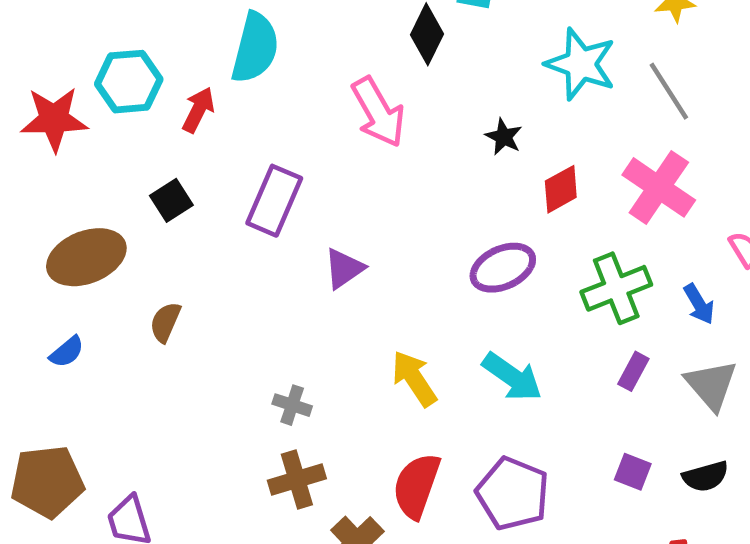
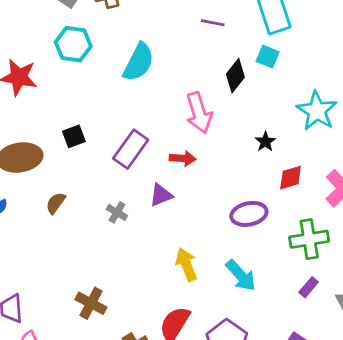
cyan hexagon: (129, 82) -> (73, 44), moved
red arrow: (198, 110) -> (183, 158), moved, turned 55
gray cross: (292, 405) -> (117, 212), moved
brown cross: (297, 479) -> (91, 303), moved, turned 32

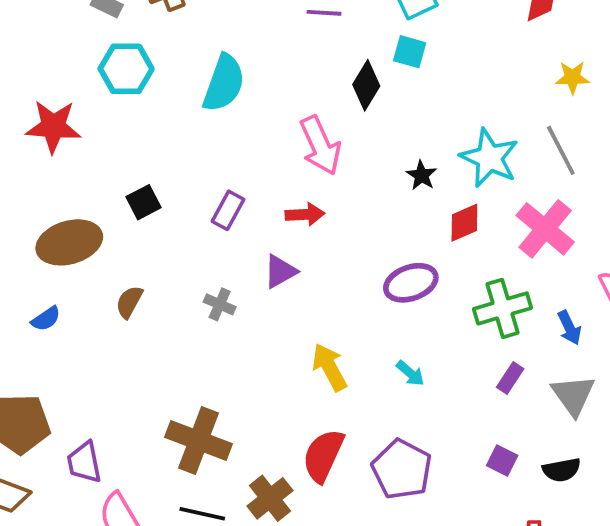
cyan star: (317, 111) -> (489, 158), moved
purple rectangle: (131, 149) -> (228, 210), size x0.7
cyan arrow: (241, 275) -> (410, 373), size x0.6
brown cross: (91, 303) -> (198, 440), size x1.4

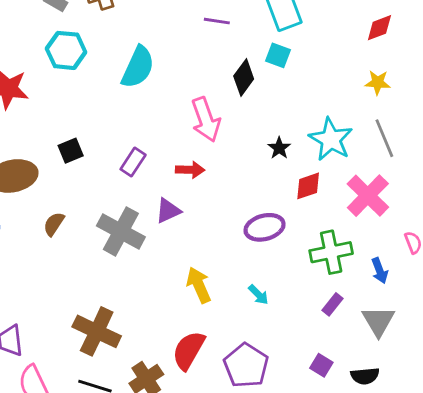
yellow star: (572, 77) -> (378, 82), moved
gray cross: (220, 304) -> (121, 231), size x2.0

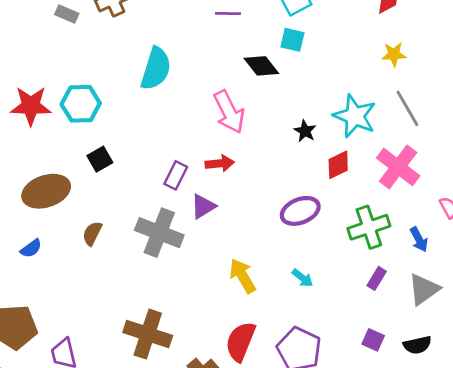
cyan hexagon: (66, 50) -> (81, 104), moved
black diamond: (244, 78) -> (261, 66), turned -68
purple rectangle: (133, 162) -> (176, 175), moved
gray triangle: (378, 321) -> (424, 289), turned 32

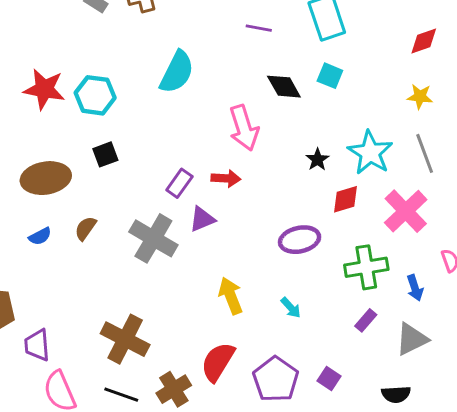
cyan square: (292, 40) -> (330, 76), moved
blue semicircle: (31, 248) -> (40, 236), moved
purple square: (373, 340) -> (329, 378), moved

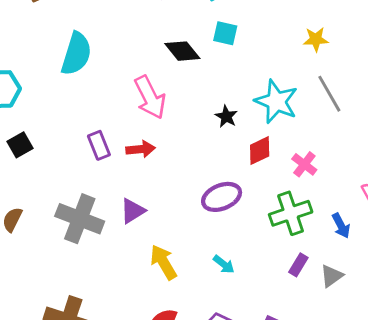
purple rectangle: (179, 183) -> (99, 145), moved, turned -48
pink cross: (406, 211) -> (304, 164), moved, size x0.6
purple triangle: (202, 219) -> (133, 211), moved
gray triangle: (412, 339) -> (332, 276), moved, size x0.7

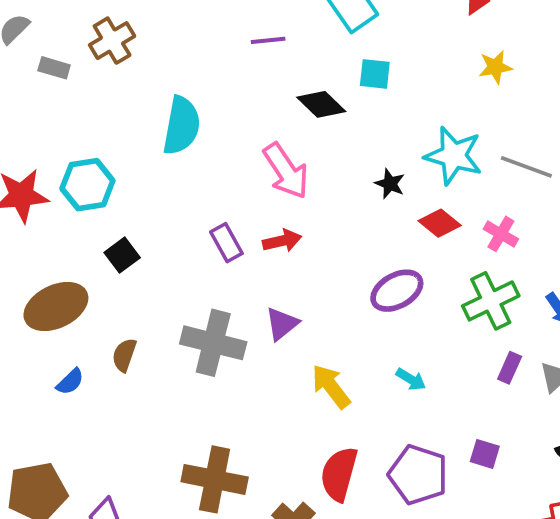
gray line: (329, 94) -> (526, 167), moved, turned -33
red diamond: (260, 151) -> (440, 223), turned 72

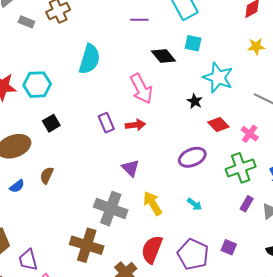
cyan star: (454, 156) -> (218, 78), moved
purple triangle: (282, 324) -> (131, 168), turned -42
gray cross: (213, 343) -> (111, 209), moved

